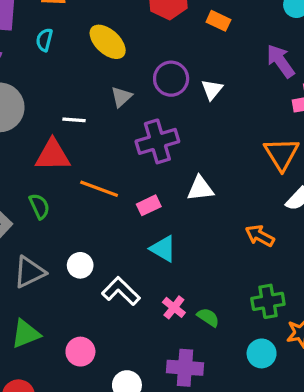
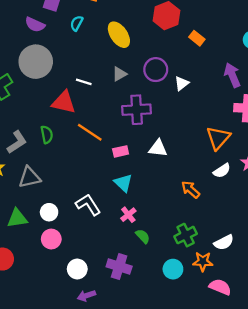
white circle: (80, 265) -> (49, 212), moved
green cross: (268, 301) -> (186, 235), turned -30
pink cross: (174, 307) -> (128, 215), moved

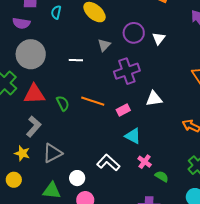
red triangle: (64, 102) -> (34, 94), moved
green semicircle: (47, 135) -> (63, 103), moved
green triangle: (17, 218) -> (52, 191), turned 30

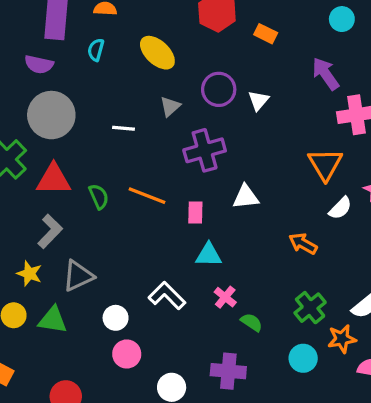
pink rectangle: (123, 110) -> (195, 212), turned -64
cyan triangle: (133, 136) -> (209, 255), turned -30
green triangle: (52, 191) -> (53, 320), moved

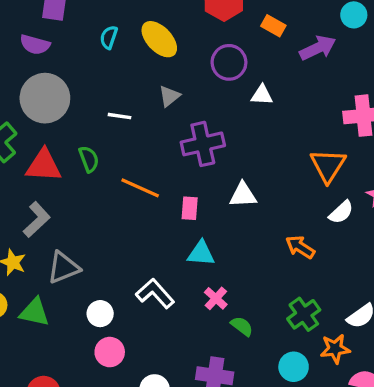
cyan semicircle: (96, 50) -> (109, 37), moved
purple arrow: (326, 74) -> (318, 48), moved, turned 96
purple circle: (219, 89) -> (229, 62), moved
white triangle: (258, 100) -> (262, 95), turned 50
green semicircle: (99, 197) -> (89, 159), moved

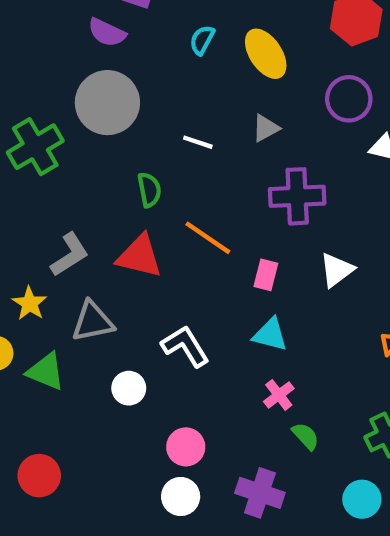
red triangle: (44, 165) -> (139, 256), moved
white triangle: (243, 195) -> (337, 270), turned -44
white L-shape: (155, 293) -> (185, 346), moved
pink circle: (110, 352) -> (186, 447), moved

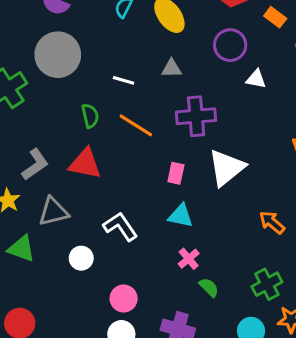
gray triangle: (266, 128) -> (172, 68), turned 30
orange line: (208, 238) -> (136, 125), moved
white triangle: (337, 270) -> (226, 168), size x1.5

